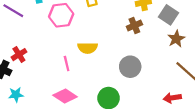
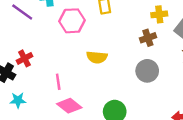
pink line: (67, 64) -> (58, 82), moved
gray circle: (130, 67) -> (147, 71), moved

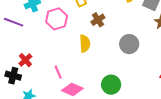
brown cross: (148, 38) -> (98, 20), moved
yellow semicircle: (97, 57) -> (85, 44), turned -84

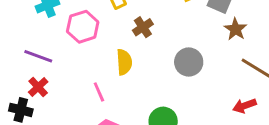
purple line: (14, 22) -> (38, 56), moved
pink line: (58, 72) -> (99, 92), moved

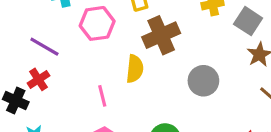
brown cross: (143, 27) -> (161, 35), size x1.6

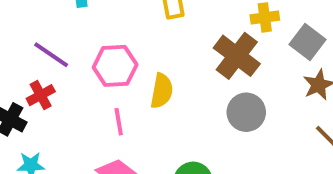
pink hexagon: (97, 23) -> (115, 66), moved
brown cross: (161, 35) -> (237, 56), moved, turned -33

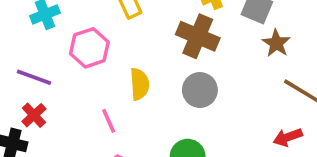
pink hexagon: (115, 66) -> (89, 48), moved
gray circle: (246, 112) -> (200, 90), moved

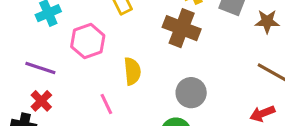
brown star: (276, 43) -> (267, 21), moved, turned -30
gray circle: (200, 90) -> (191, 93), moved

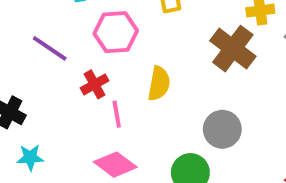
red cross: (41, 101) -> (95, 84), moved

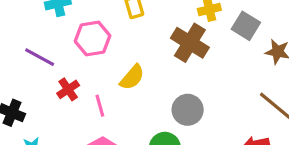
red cross: (95, 84) -> (68, 89), moved
yellow semicircle: (159, 84) -> (132, 77), turned 36

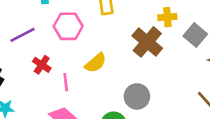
purple line: (40, 57) -> (23, 35), turned -65
red cross: (68, 89) -> (42, 65), turned -30

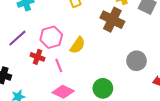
pink hexagon: (68, 26) -> (51, 37), moved
gray circle: (137, 96) -> (137, 61), moved

